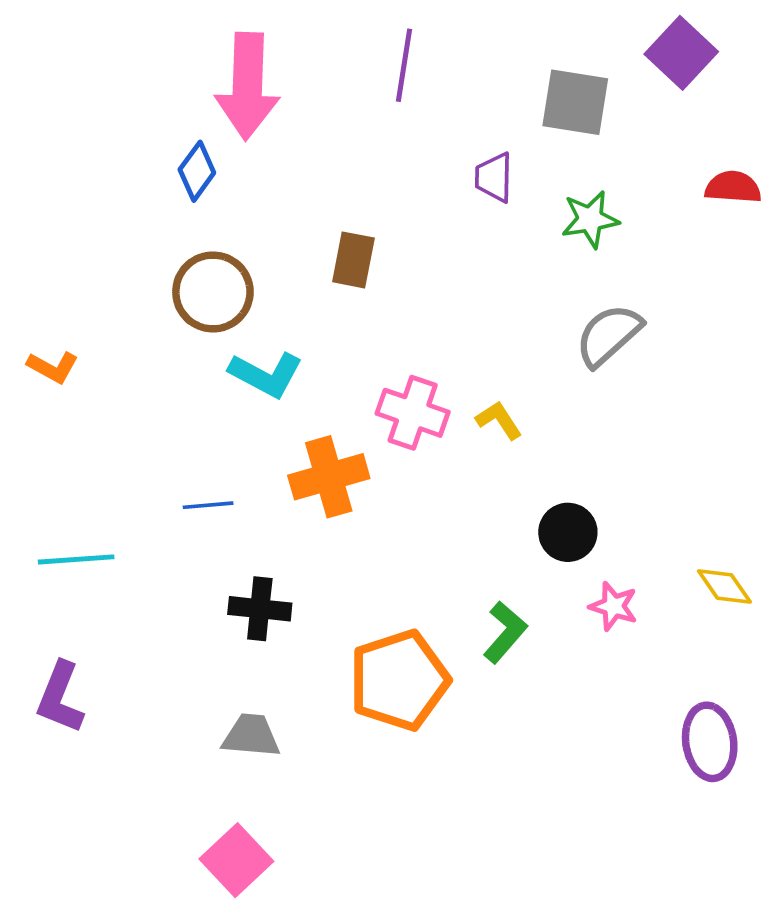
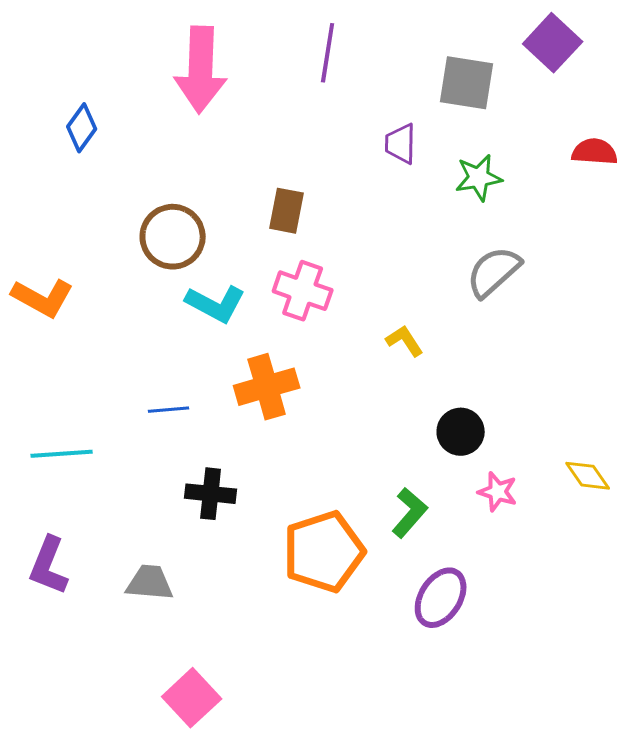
blue diamond: (197, 171) -> (82, 128), moved
orange L-shape: (53, 367) -> (43, 298), size x1.5
pink cross: (413, 413) -> (303, 291), moved
gray trapezoid: (251, 736) -> (150, 583), moved
purple ellipse: (710, 742) -> (441, 598), moved, turned 40

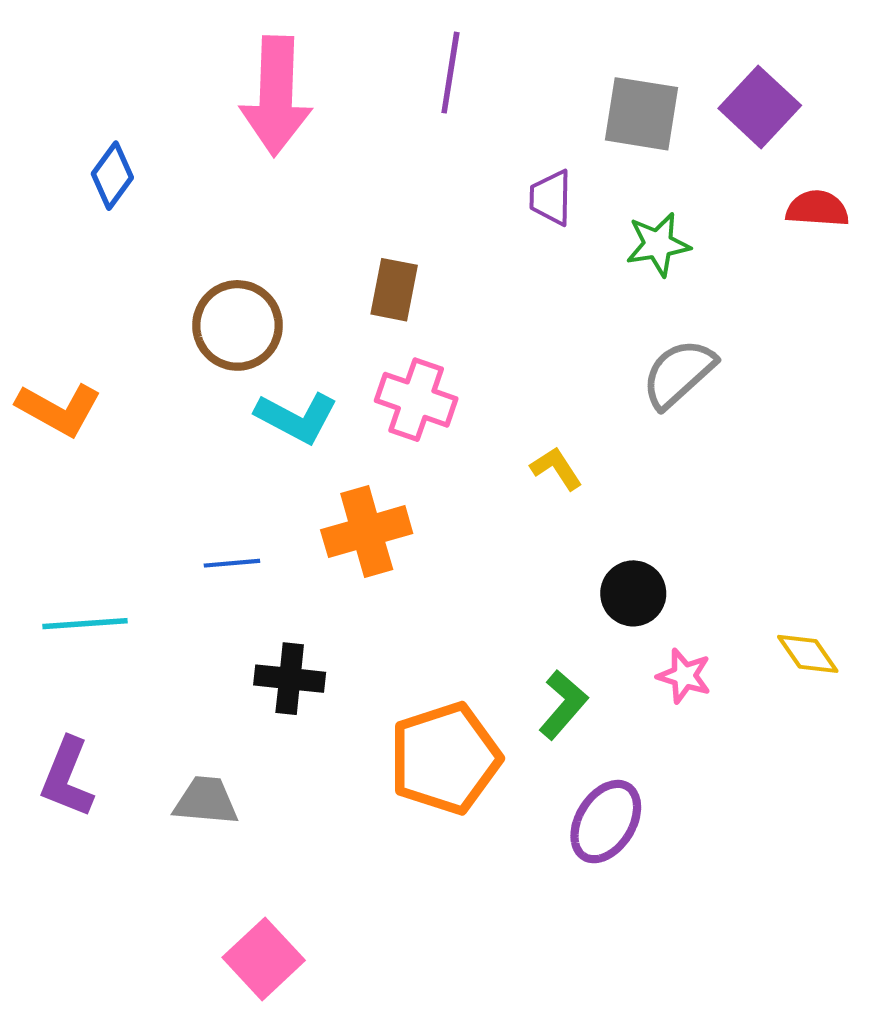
purple square: (553, 43) -> (760, 107), moved

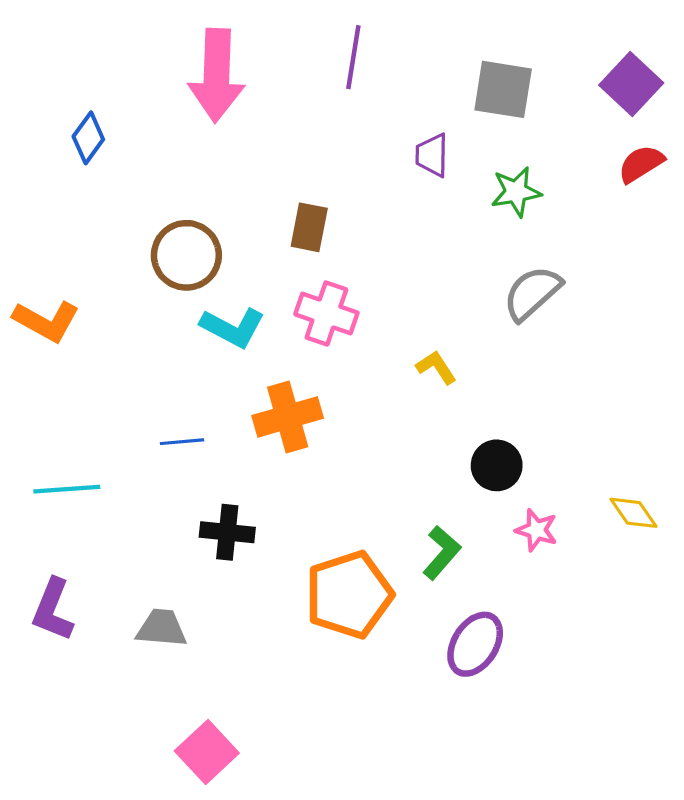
purple square: (760, 107) -> (631, 84), moved
red semicircle: (817, 209) -> (641, 164), turned -36

